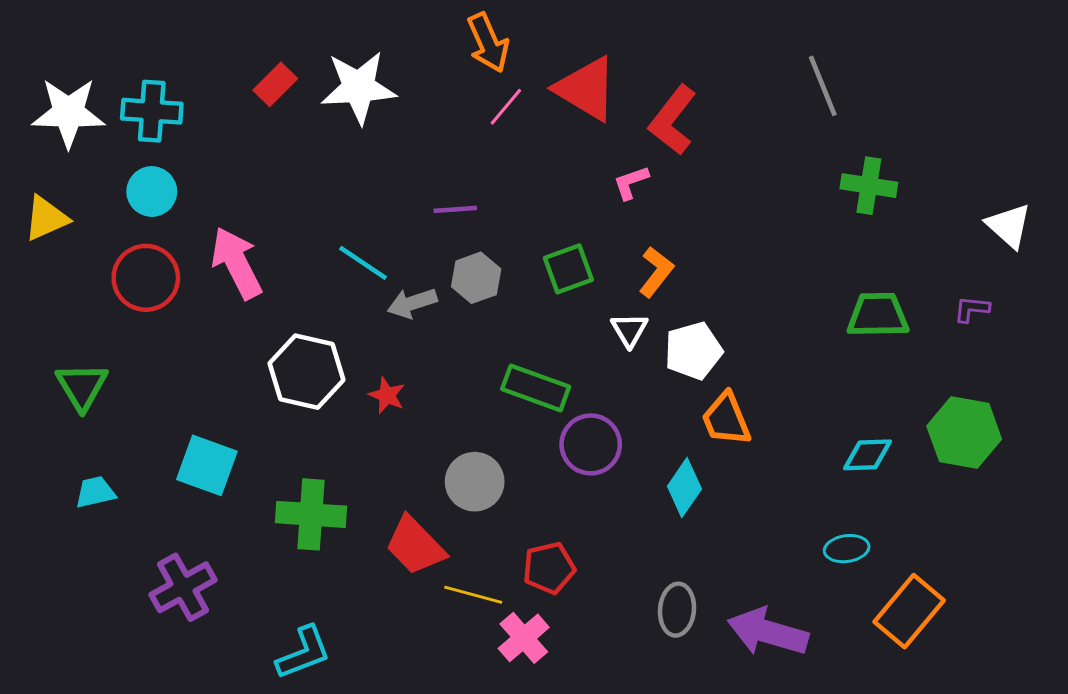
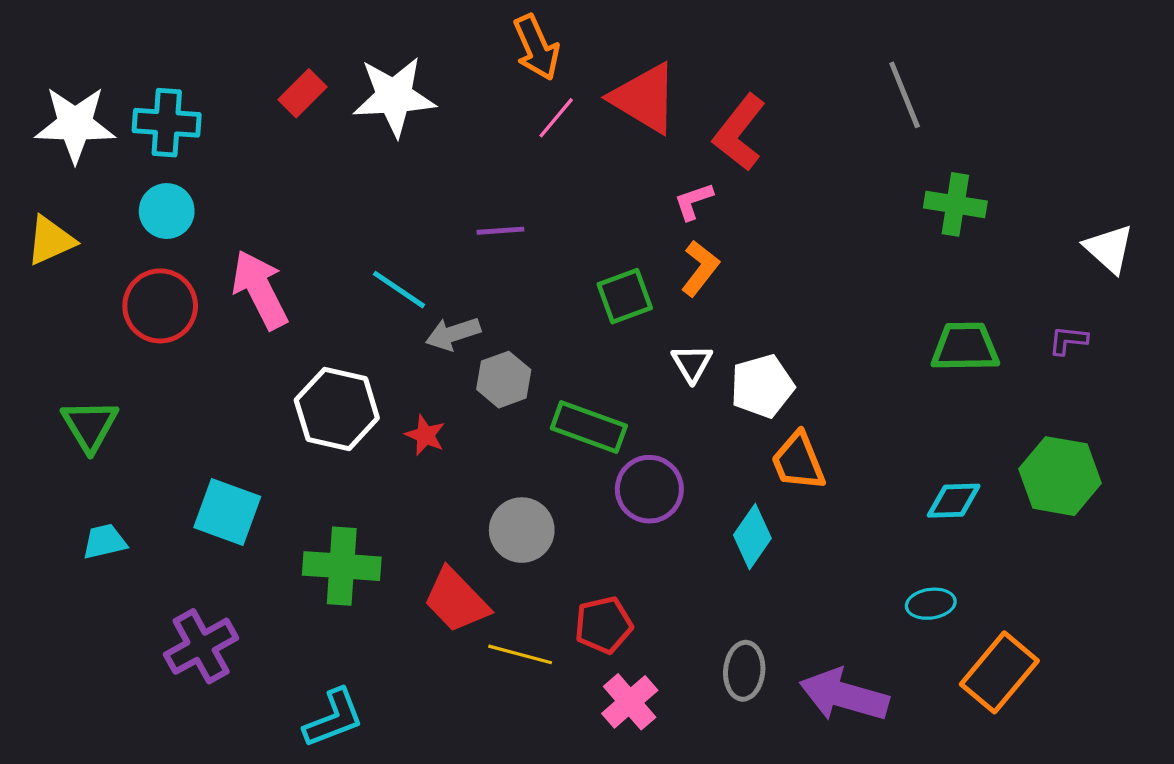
orange L-shape: (656, 272) -> (700, 268), moved
gray hexagon: (476, 278) -> (504, 380), moved
pink cross: (524, 638) -> (630, 702), moved

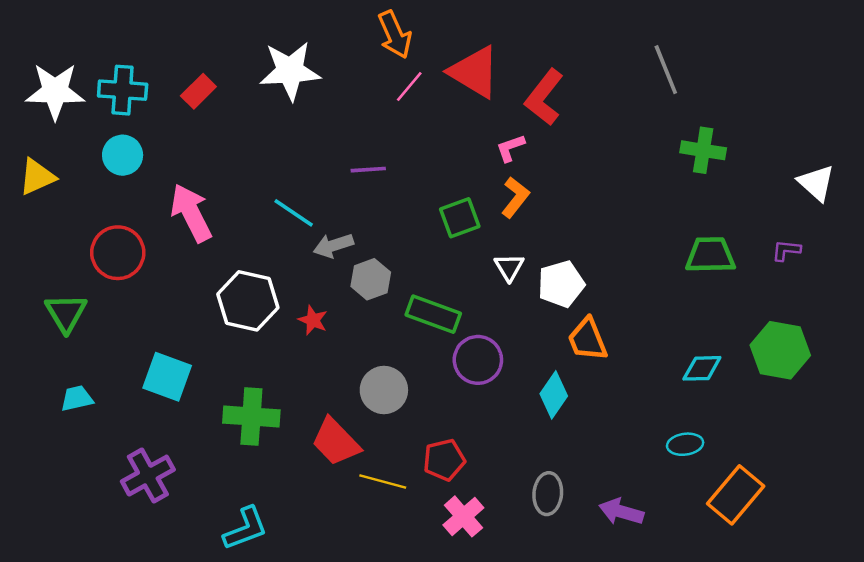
red rectangle: (302, 93) -> (198, 91), moved
red circle: (160, 306) -> (118, 253), moved
purple arrow: (844, 695) -> (621, 512), size x0.7

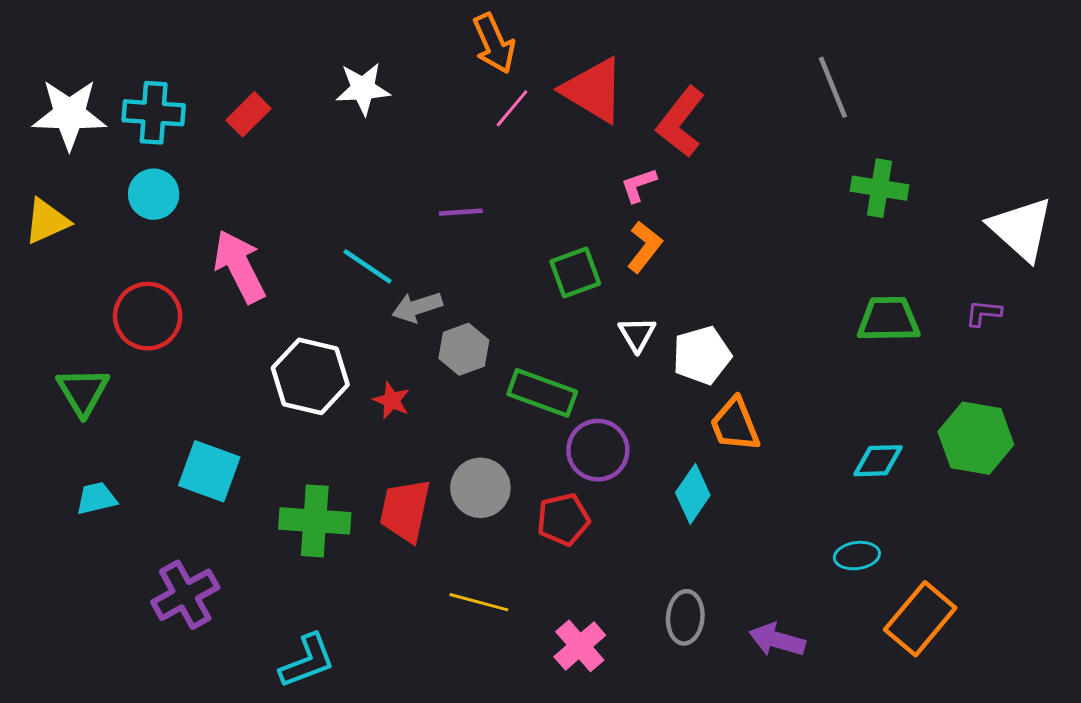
white star: (290, 71) -> (363, 89), size x0.7
white triangle: (816, 183) -> (1021, 229), size x1.4
red trapezoid: (336, 442) -> (405, 510), moved, turned 56
red pentagon: (444, 460) -> (563, 519), moved

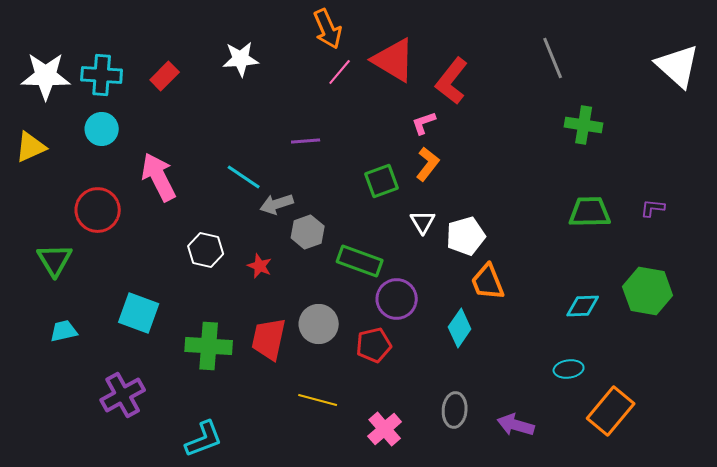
white triangle: (1021, 229) -> (678, 66), moved
white hexagon: (310, 376) -> (206, 250), size x0.7

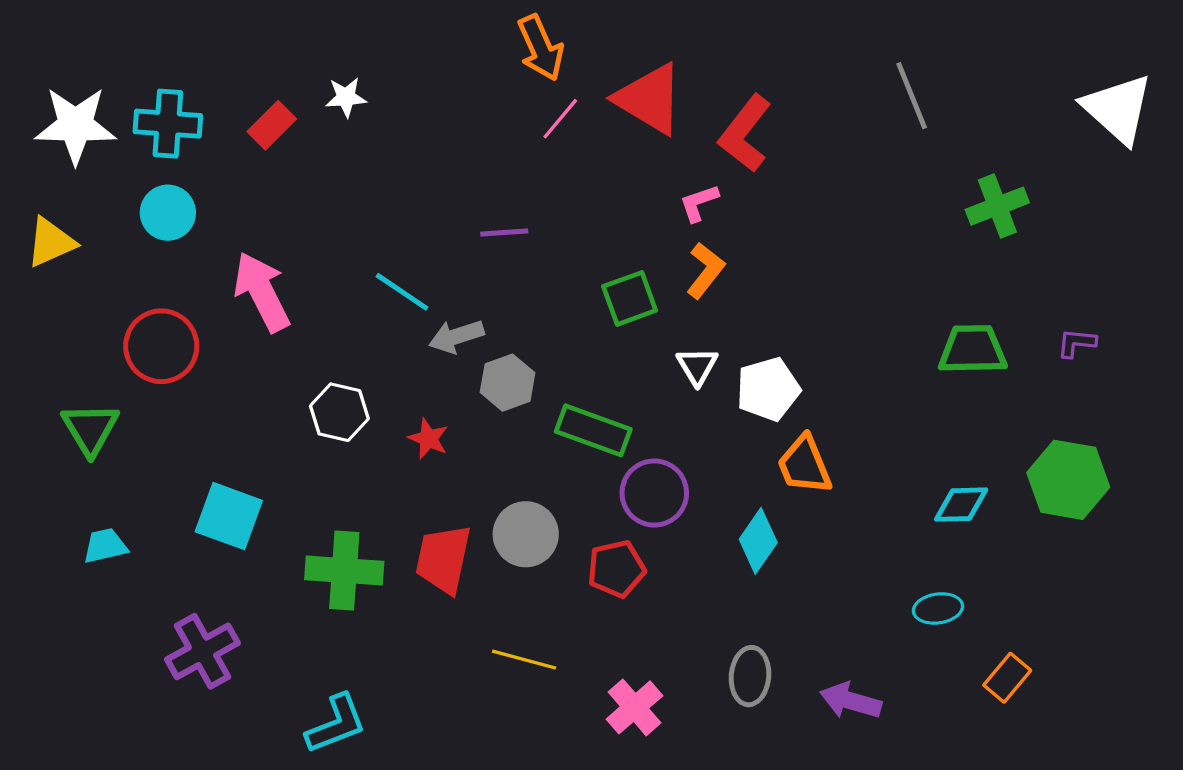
white star: (241, 59) -> (346, 97), moved, size x0.7
green cross: (584, 125) -> (997, 206), moved, turned -30
orange rectangle: (611, 411) -> (1007, 678), size x0.6

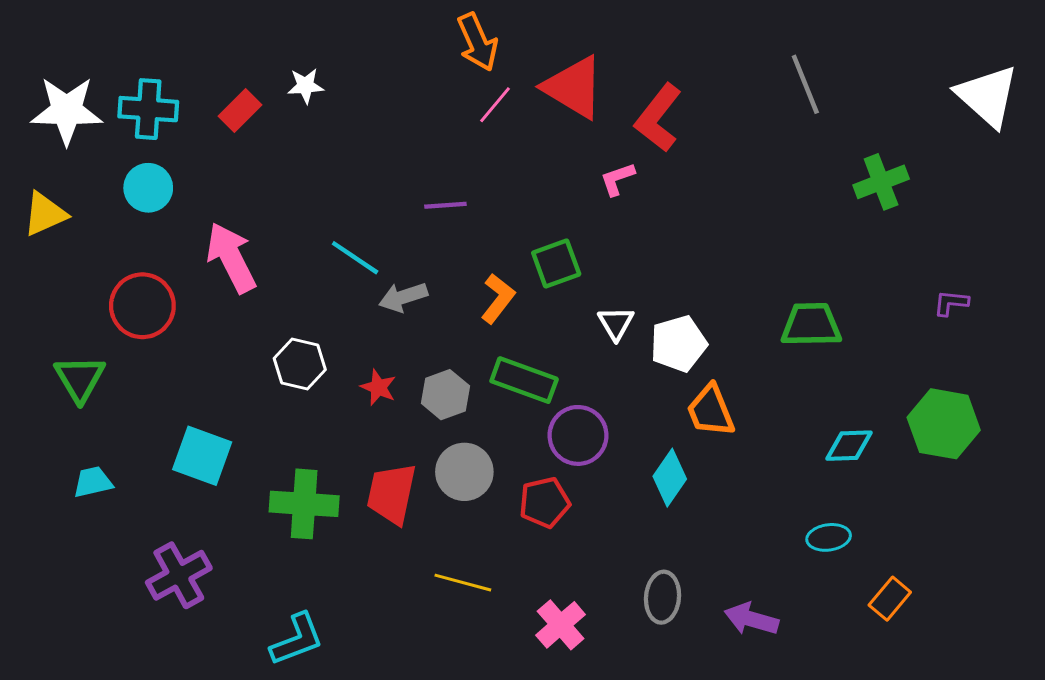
orange L-shape: (705, 270) -> (498, 298), moved
green trapezoid: (973, 350) -> (811, 325), moved
gray hexagon: (508, 383) -> (445, 395), moved

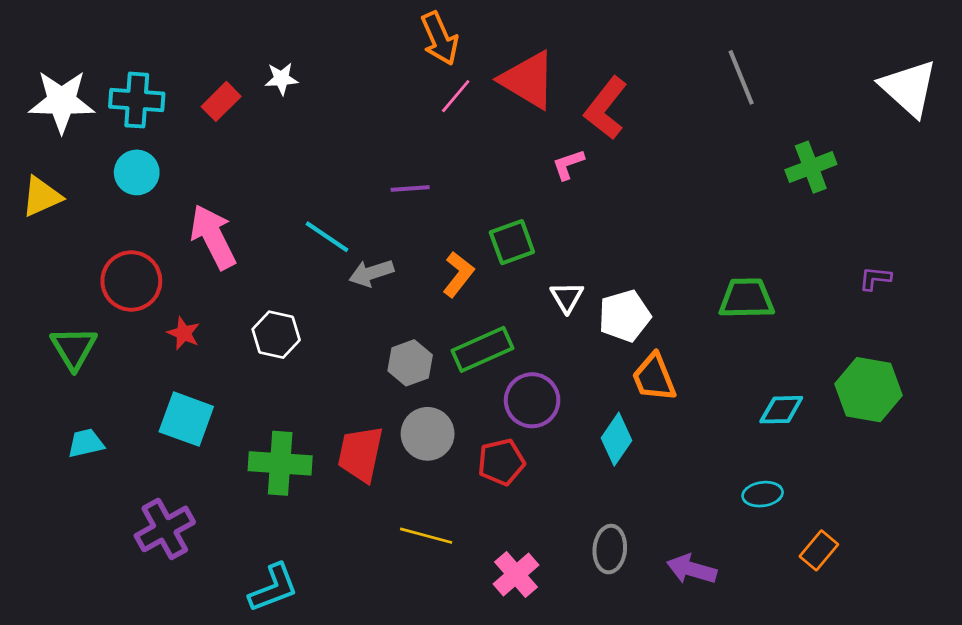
green rectangle: (524, 380) -> (482, 349), turned -44
red star: (378, 387) -> (184, 333), moved

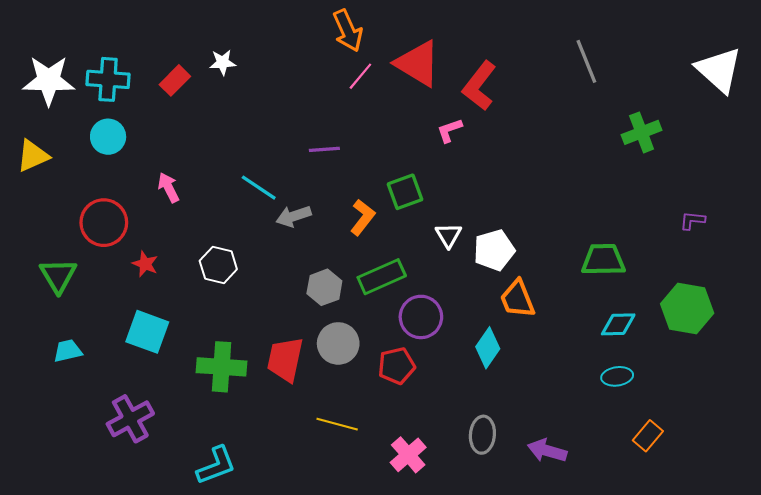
pink arrow: (213, 237) -> (168, 188), size x0.6
green trapezoid: (746, 298) -> (603, 260), moved
cyan ellipse: (763, 494) -> (617, 376), moved

